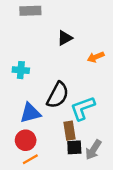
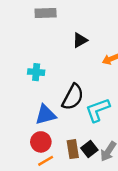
brown rectangle: (70, 131) -> (73, 149), moved
black square: (74, 147) -> (89, 149), turned -35

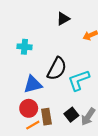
brown rectangle: (73, 149) -> (46, 117), moved

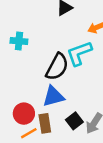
cyan L-shape: (79, 80) -> (79, 53), moved
blue triangle: (33, 84) -> (53, 96), moved

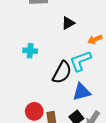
blue triangle: (53, 96) -> (81, 92), moved

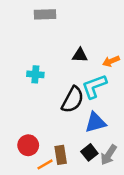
black triangle: (68, 23) -> (80, 55), moved, turned 32
red circle: (34, 111) -> (28, 145), moved

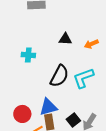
cyan L-shape: (94, 86) -> (83, 78), moved
blue triangle: (95, 122) -> (48, 107), moved

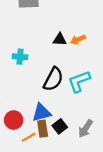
orange arrow: (91, 44) -> (78, 39), moved
black square: (73, 120) -> (60, 126), moved

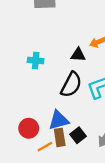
black triangle: (60, 39) -> (78, 55), moved

